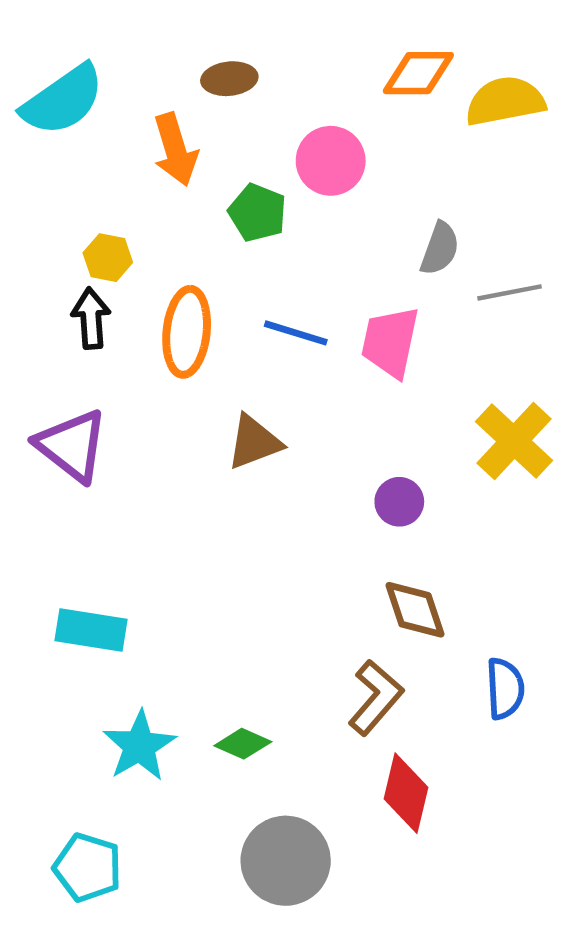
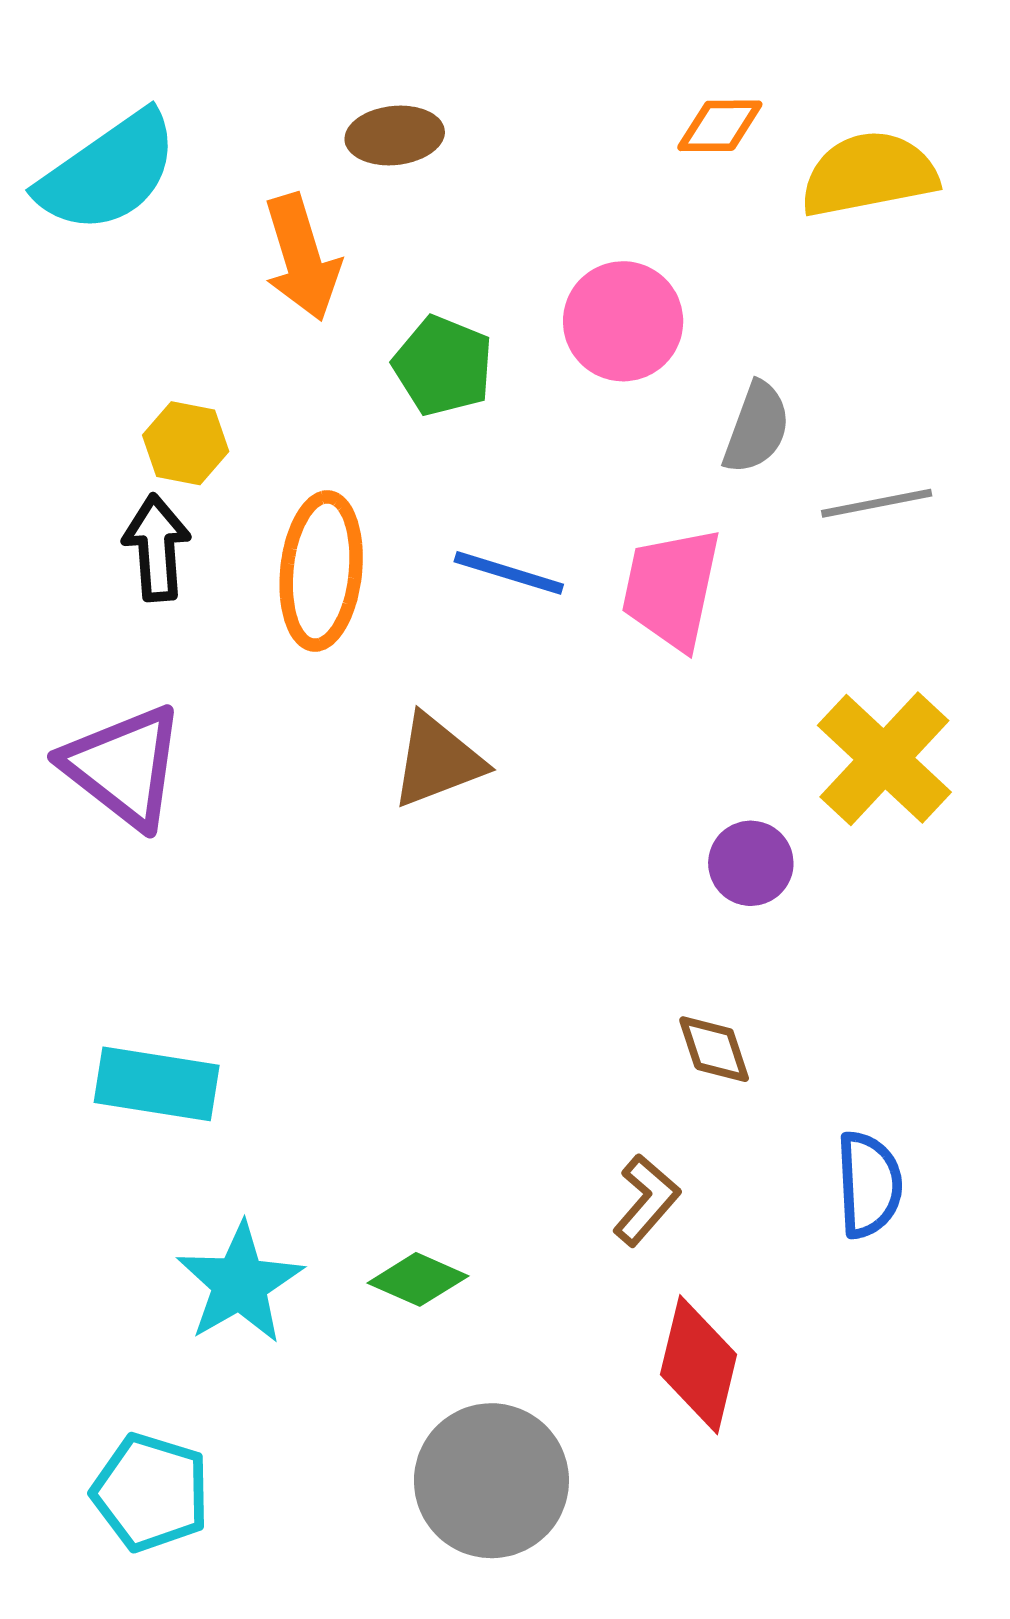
orange diamond: (418, 73) -> (720, 126), size x0.7
pink circle: (331, 161) -> (623, 321), moved
purple circle: (399, 502) -> (751, 863), moved
brown diamond: (415, 610) -> (714, 1049), size x0.7
brown L-shape: (376, 698) -> (646, 1200), size x0.7

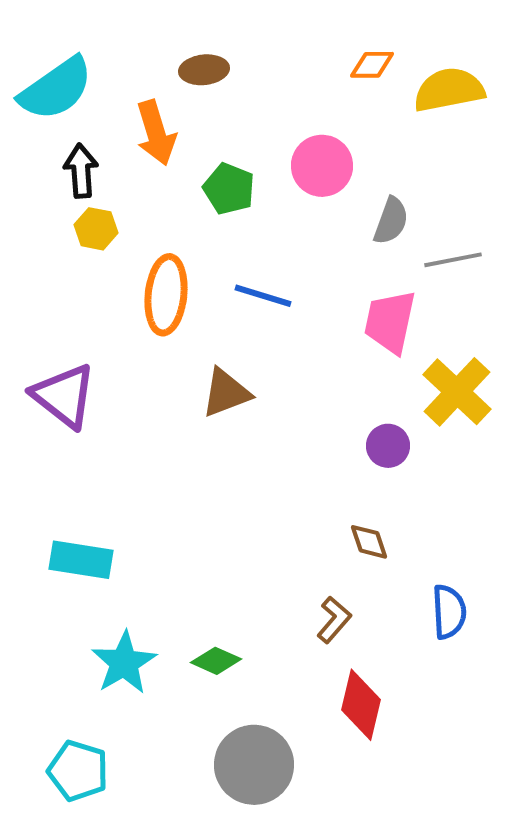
black arrow: (157, 548) -> (81, 171), moved
pink trapezoid: (671, 588) -> (390, 322), moved

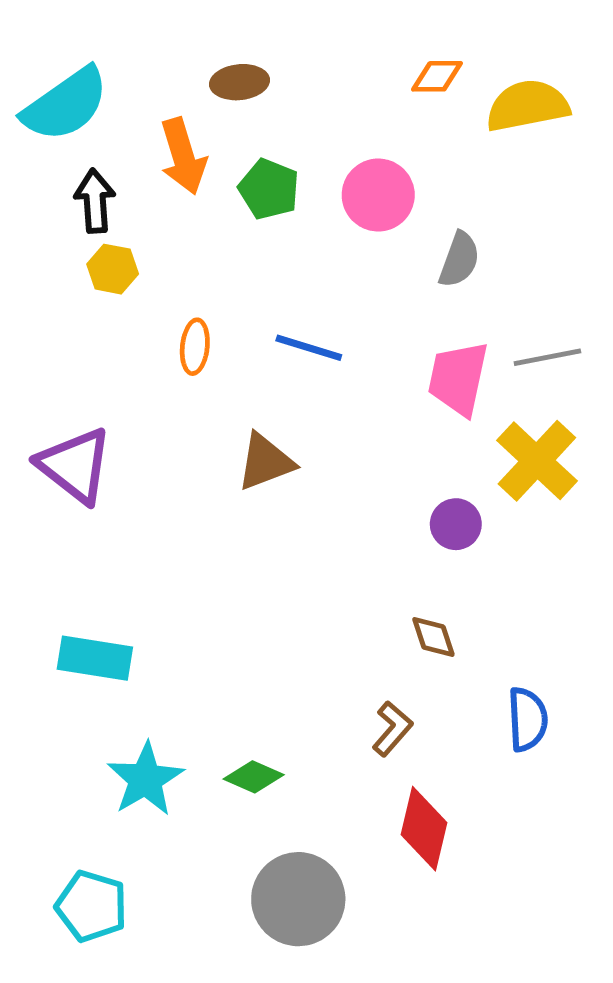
green pentagon: (229, 189) -> (269, 189), moved
gray line: (453, 260) -> (547, 357), moved
orange ellipse: (166, 295) -> (195, 347), size x0.6

